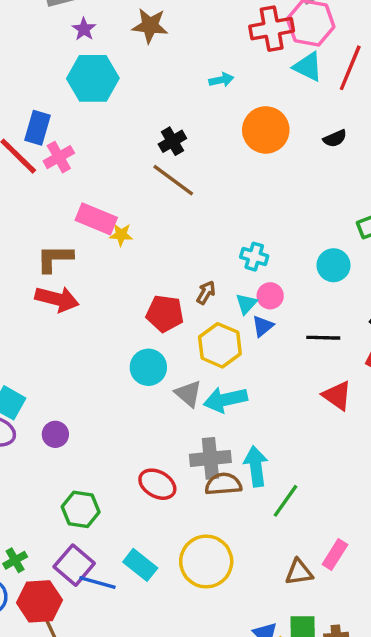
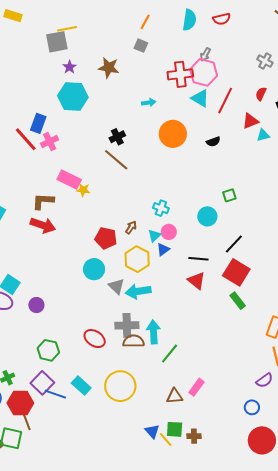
red triangle: (337, 396) -> (196, 281), moved

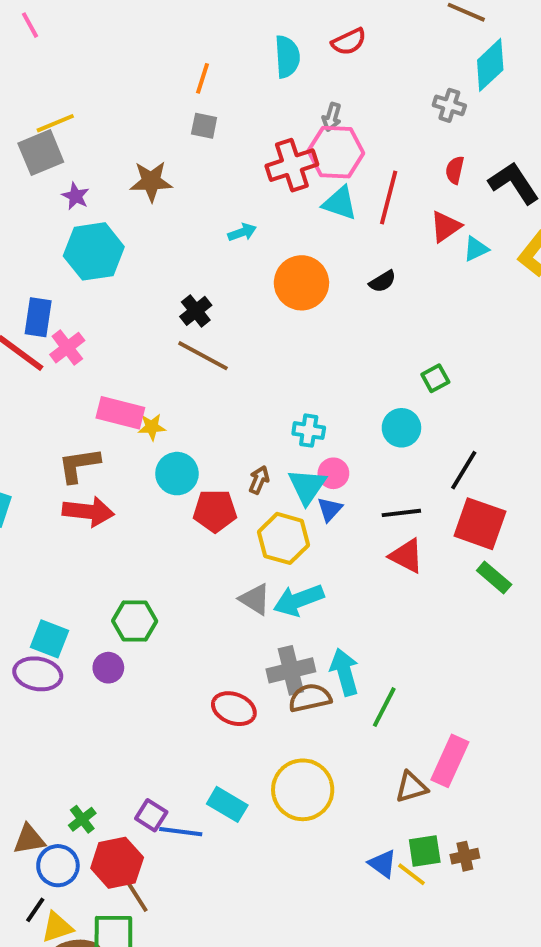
cyan triangle: (154, 236) -> (307, 486), size x1.5
cyan circle: (94, 269) -> (177, 474), moved
green hexagon: (48, 350) -> (135, 621), moved
purple square: (42, 383) -> (151, 815), size x0.7
pink rectangle: (197, 387) -> (450, 761), size x1.4

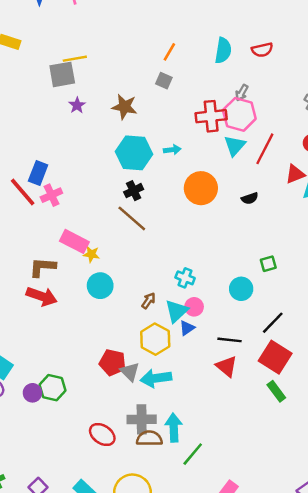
cyan triangle: (340, 203) -> (235, 146), turned 40
cyan hexagon: (94, 251) -> (134, 153), moved
red pentagon: (215, 511) -> (112, 363), moved
green hexagon: (135, 621) -> (53, 388), moved

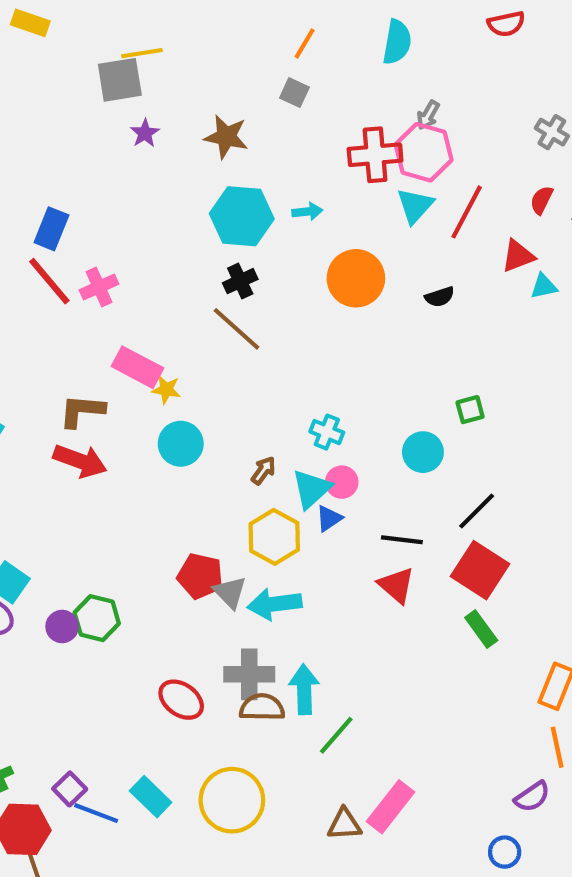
red semicircle: (262, 50) -> (506, 24), moved
blue rectangle: (38, 173) -> (51, 229), moved

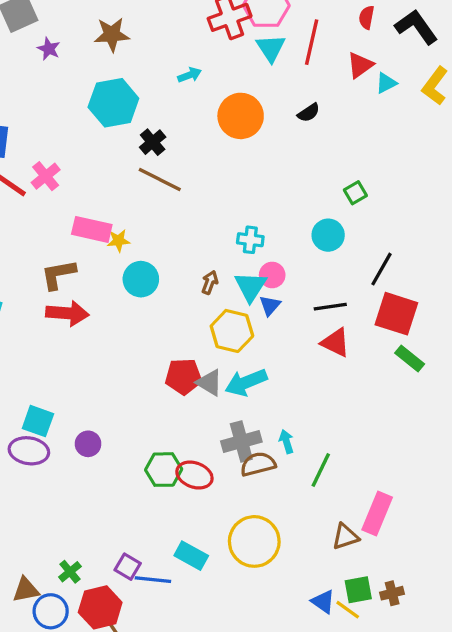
cyan hexagon: (242, 216) -> (113, 103), moved
green hexagon: (97, 618) -> (164, 470), moved
cyan arrow: (304, 689) -> (286, 442), size x0.6

